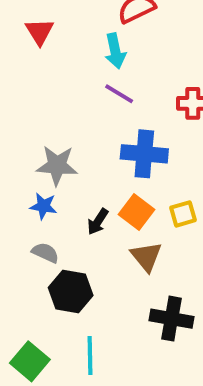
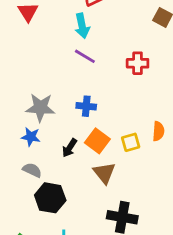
blue cross: (144, 154) -> (86, 106), moved, size x0.6

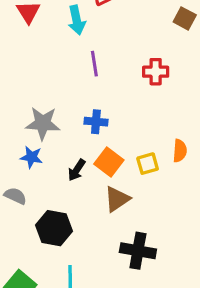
cyan arrow: (82, 26) -> (77, 20), moved
purple line: (85, 56) -> (94, 64), turned 50
gray semicircle: (32, 170) -> (15, 196), moved
brown triangle: (104, 173) -> (117, 199), turned 35

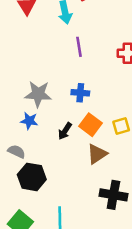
black hexagon: (54, 228) -> (32, 177), moved

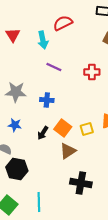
purple line: (79, 47) -> (54, 67), turned -56
blue cross: (80, 93) -> (47, 100), moved
gray star: (38, 94) -> (16, 92), moved

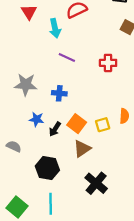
red triangle: (13, 35) -> (29, 12), moved
blue star: (15, 125) -> (37, 119), moved
black hexagon: (17, 169) -> (47, 168), moved
black cross: (81, 183) -> (96, 183), turned 30

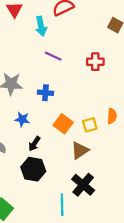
black arrow: (55, 129) -> (34, 144), moved
brown triangle: (82, 149) -> (80, 150), moved
cyan line: (51, 204) -> (62, 205), moved

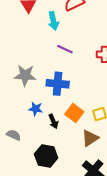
blue cross: (45, 93) -> (58, 84), size x1.5
black arrow: (34, 144) -> (53, 121), moved, turned -56

